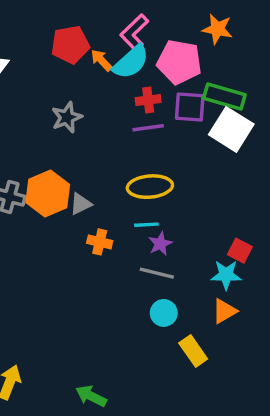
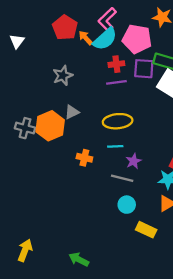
red pentagon: (70, 45) -> (65, 28), turned -30
gray triangle: (81, 204) -> (72, 112), moved
purple star: (160, 244) -> (134, 161), moved
yellow rectangle: (193, 351) -> (146, 230), turned -30

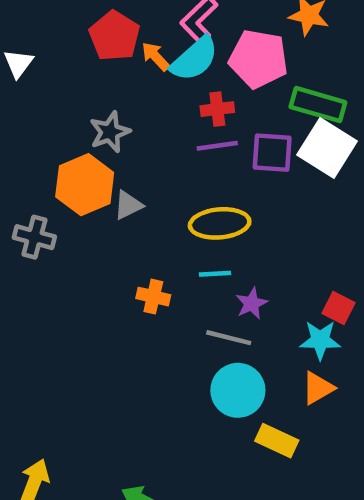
purple square: (144, 69) -> (272, 153), moved
orange hexagon: (50, 126) -> (85, 185), moved
cyan circle: (127, 205) -> (238, 390), size x1.5

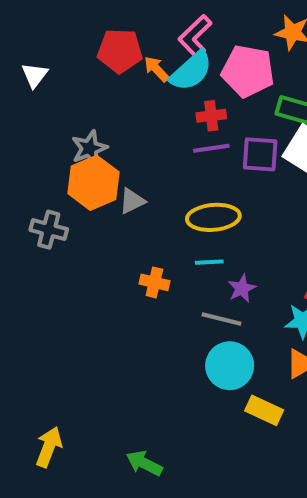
red pentagon: (114, 36) -> (120, 51), turned -30
gray star: (110, 132) -> (89, 148), moved

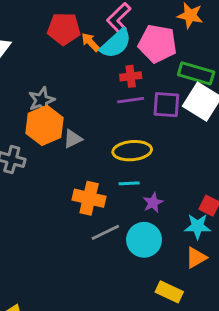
orange cross: (154, 282) -> (89, 198), size x1.5
gray line: (221, 319) -> (105, 232), moved, turned -40
cyan circle: (230, 366) -> (144, 240), moved

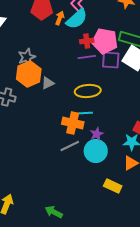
orange arrow: (91, 42) -> (60, 18), turned 64
pink pentagon: (157, 44) -> (105, 41), moved
orange cross: (89, 198) -> (73, 123), moved
purple star: (153, 203) -> (97, 134), moved

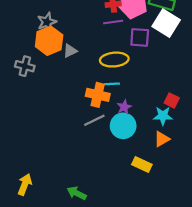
purple square: (111, 60) -> (140, 37), moved

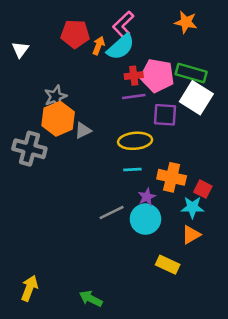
gray cross: (25, 66) -> (29, 149), size x1.4
orange cross: (98, 95) -> (172, 177), moved

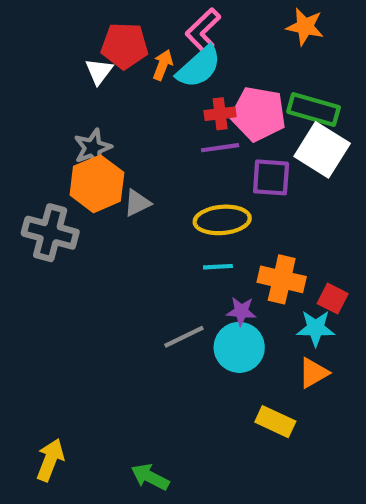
white triangle: (20, 50) -> (99, 71), moved
purple star: (147, 197) -> (241, 311), turned 30

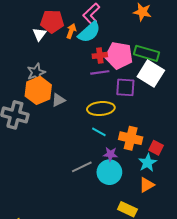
cyan line: (218, 267) -> (99, 132), turned 32
cyan star: (316, 328) -> (148, 163), turned -30

